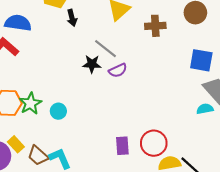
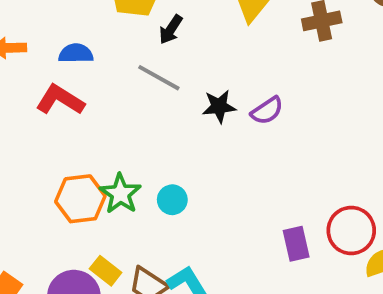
black arrow: (72, 18) -> (171, 29), turned 56
blue semicircle: (18, 23) -> (76, 53), size x0.7
gray line: (106, 49) -> (159, 78), moved

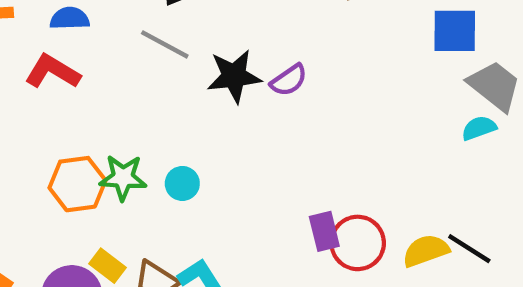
black star: (219, 106) -> (234, 76), size x1.4
green star: (120, 194) -> (123, 178), turned -30
red circle: (351, 230) -> (358, 243), moved

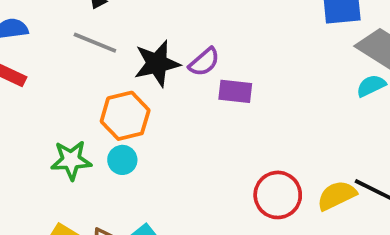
orange hexagon: (77, 184) -> (125, 116), moved
purple rectangle: (324, 231) -> (235, 91), moved, turned -64

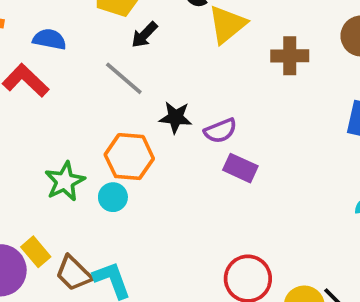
black star: (157, 63) -> (176, 117), size x0.7
green star: (71, 160) -> (65, 181), turned 30

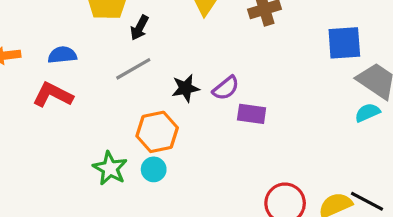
gray line: (124, 78) -> (133, 69), turned -54

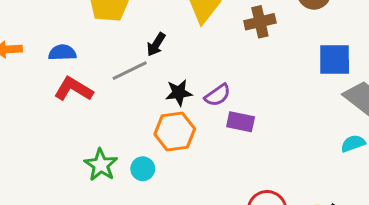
black arrow: (139, 28) -> (156, 44), moved
red L-shape: (53, 95) -> (74, 89), moved
cyan semicircle: (367, 113) -> (353, 143), moved
orange hexagon: (157, 132) -> (175, 131), moved

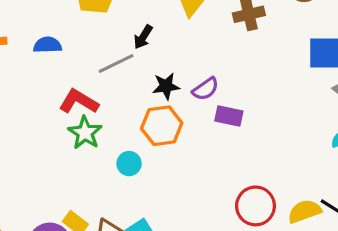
red L-shape: (74, 89) -> (79, 102), moved
green star: (101, 165) -> (85, 133), moved

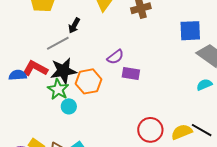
blue semicircle: (47, 45) -> (18, 75), moved
black star: (166, 86) -> (63, 71), moved, size x1.5
green star: (85, 133) -> (58, 89), moved

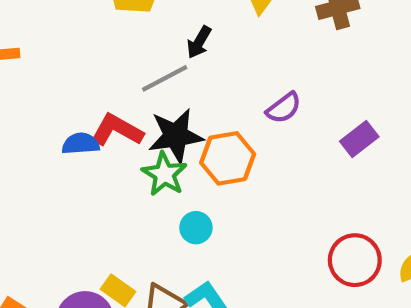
purple rectangle: (131, 73) -> (359, 139), moved, turned -48
cyan circle: (69, 106) -> (196, 228), moved

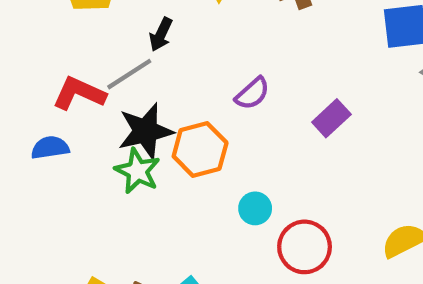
red L-shape: (117, 130) -> (79, 93), moved
cyan circle: (196, 228) -> (255, 208), moved
red circle: (355, 260) -> (305, 247), moved

